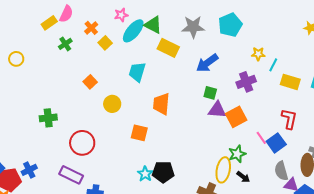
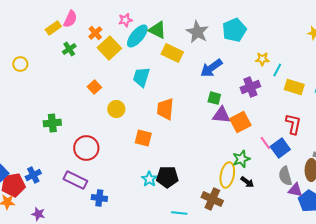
gray star: (193, 27) -> (197, 32), turned 30
yellow square: (105, 43) -> (109, 48), size x1.6

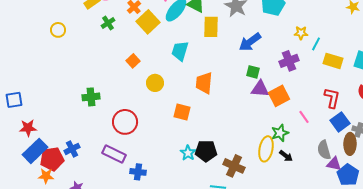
yellow rectangle: (172, 53) -> (211, 27), turned 65
yellow circle: (20, 64) -> (58, 30), moved
blue square: (280, 148) -> (340, 122), moved
brown cross: (212, 199) -> (234, 166), moved

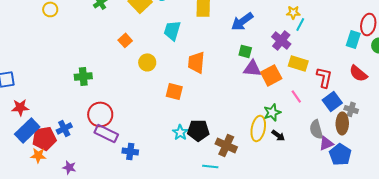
cyan line: (316, 44) -> (300, 24), moved
purple cross: (289, 61) -> (281, 40), turned -30
yellow rectangle: (333, 61) -> (298, 63), moved
red circle: (125, 122) -> (100, 114), moved
purple triangle: (334, 164) -> (326, 143), turned -35

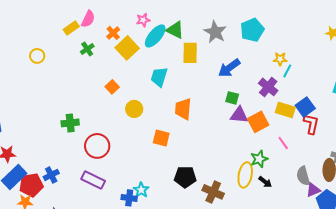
blue square: (332, 101) -> (305, 107), moved
red circle: (100, 114) -> (97, 146), moved
cyan star: (180, 132) -> (141, 190), moved
blue cross: (130, 151) -> (129, 198), moved

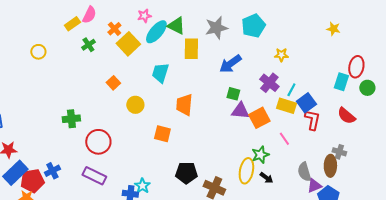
gray star: (215, 32) -> (216, 28), turned 30
cyan line: (287, 71) -> (291, 90), moved

